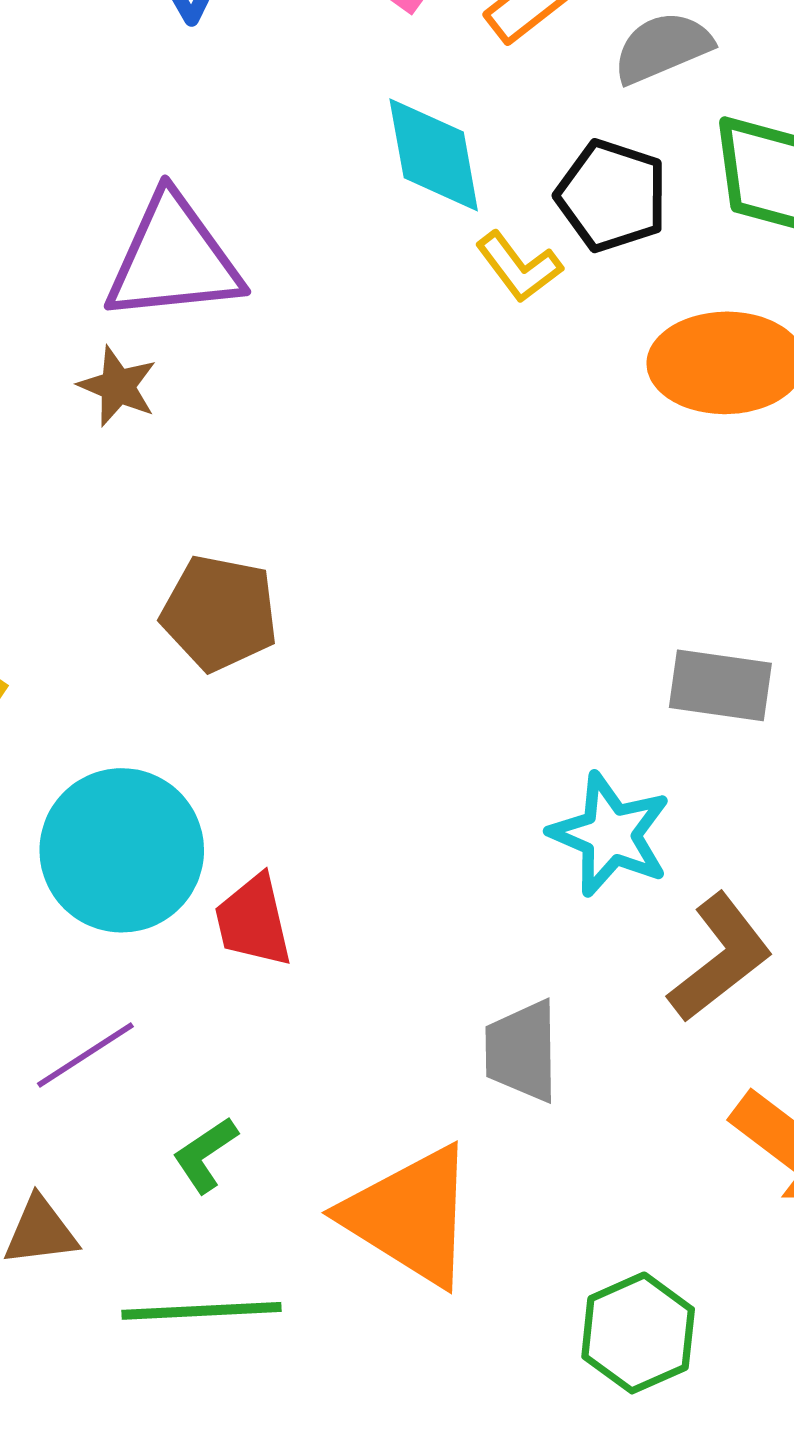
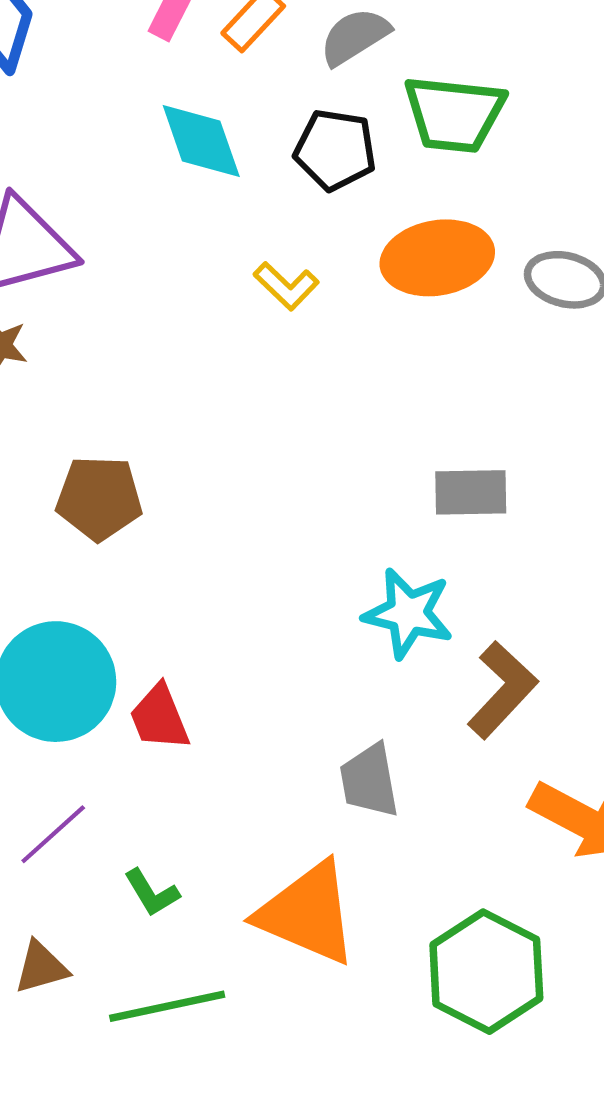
yellow L-shape: (519, 267) -> (286, 286), moved
green L-shape: (205, 1155) -> (152, 893), turned -78
green hexagon: (638, 1333) -> (486, 972), size x1.4

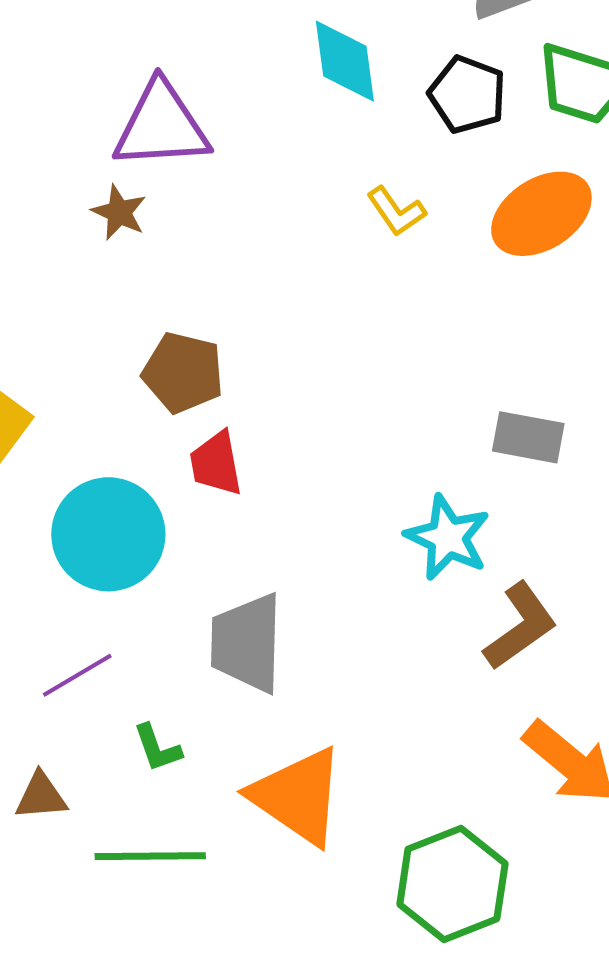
orange ellipse: (437, 258) -> (541, 214), turned -34
red trapezoid: (159, 717) -> (216, 463), moved
gray trapezoid: (369, 781) -> (247, 643), moved, size x1.4

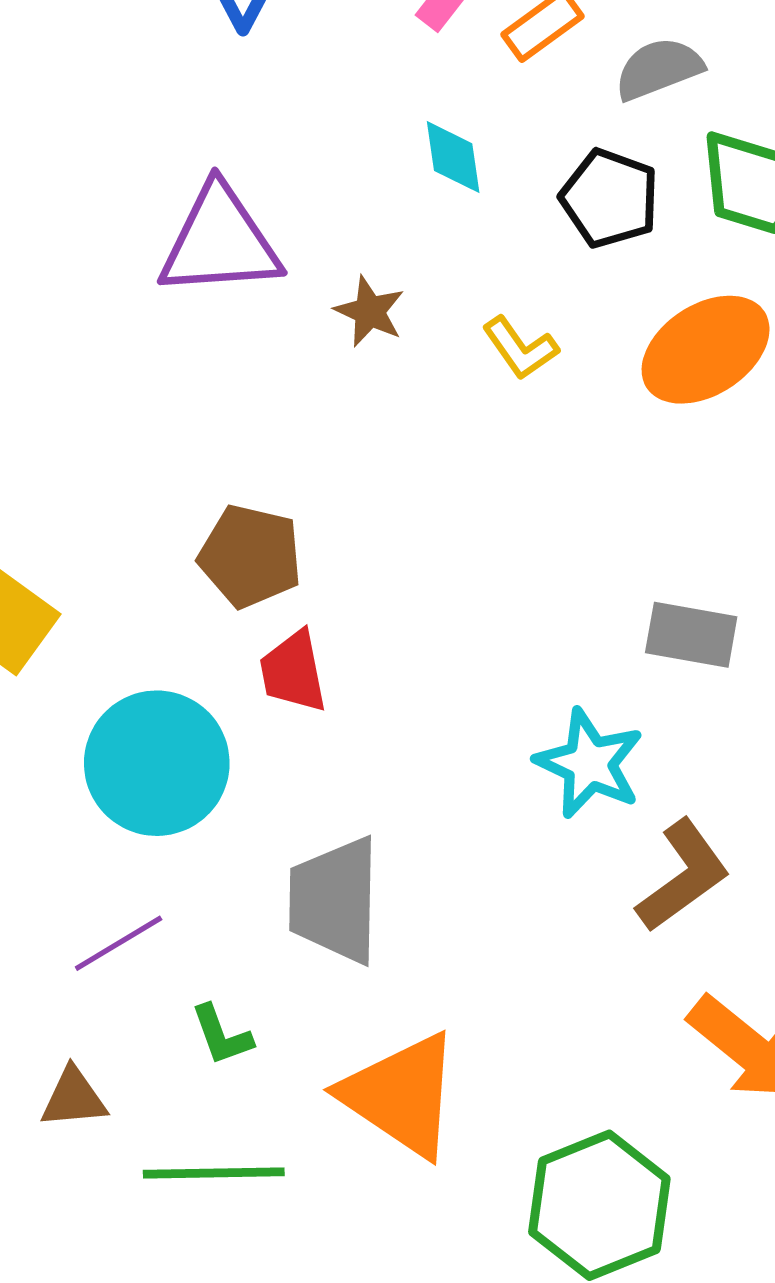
cyan diamond: (345, 61) -> (453, 157), size x0.7
brown star: (119, 212) -> (370, 311), moved

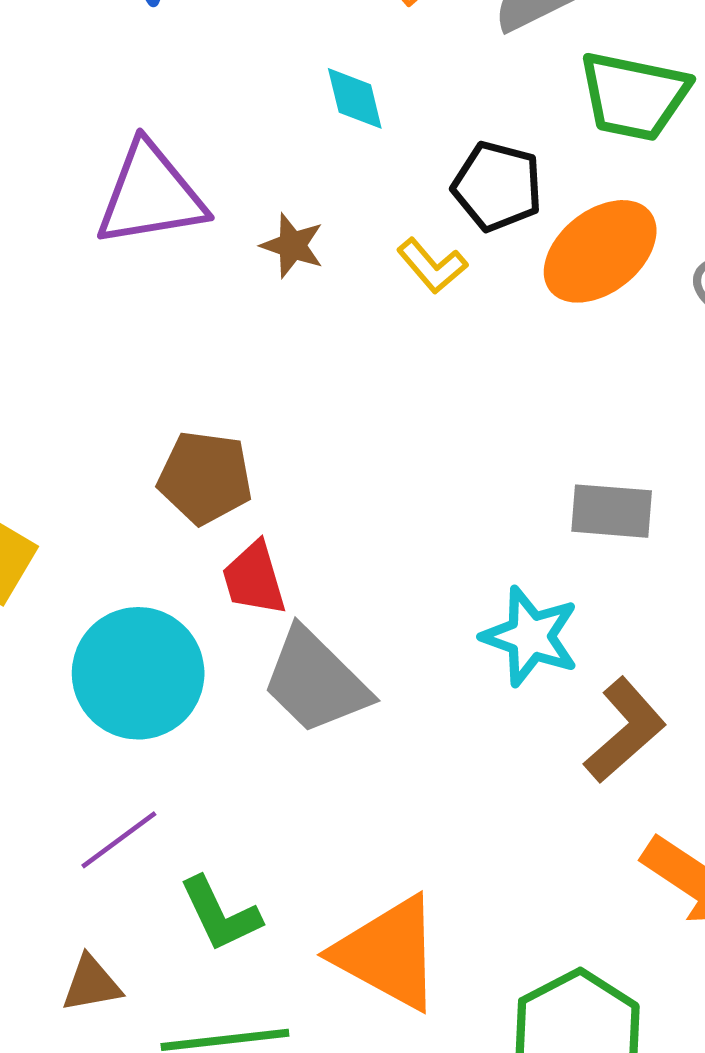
black pentagon: (610, 198) -> (497, 186), moved
gray trapezoid: (335, 900) -> (316, 681), moved, turned -41
green L-shape: (222, 1035) -> (220, 914), size x1.4

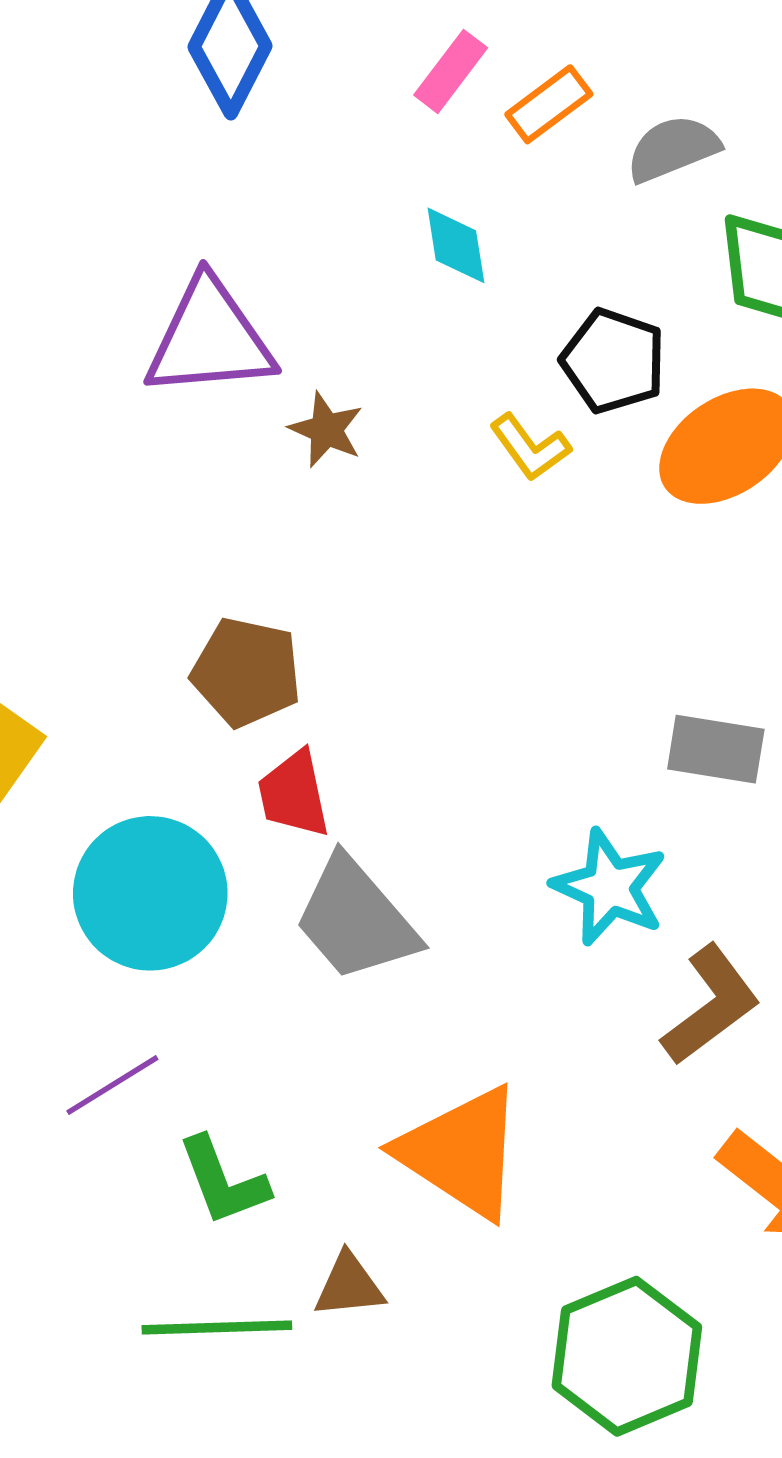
brown star: (292, 246) -> (326, 430), moved
orange triangle: (388, 953) -> (461, 1152), moved
brown triangle: (91, 984) -> (349, 1286), moved

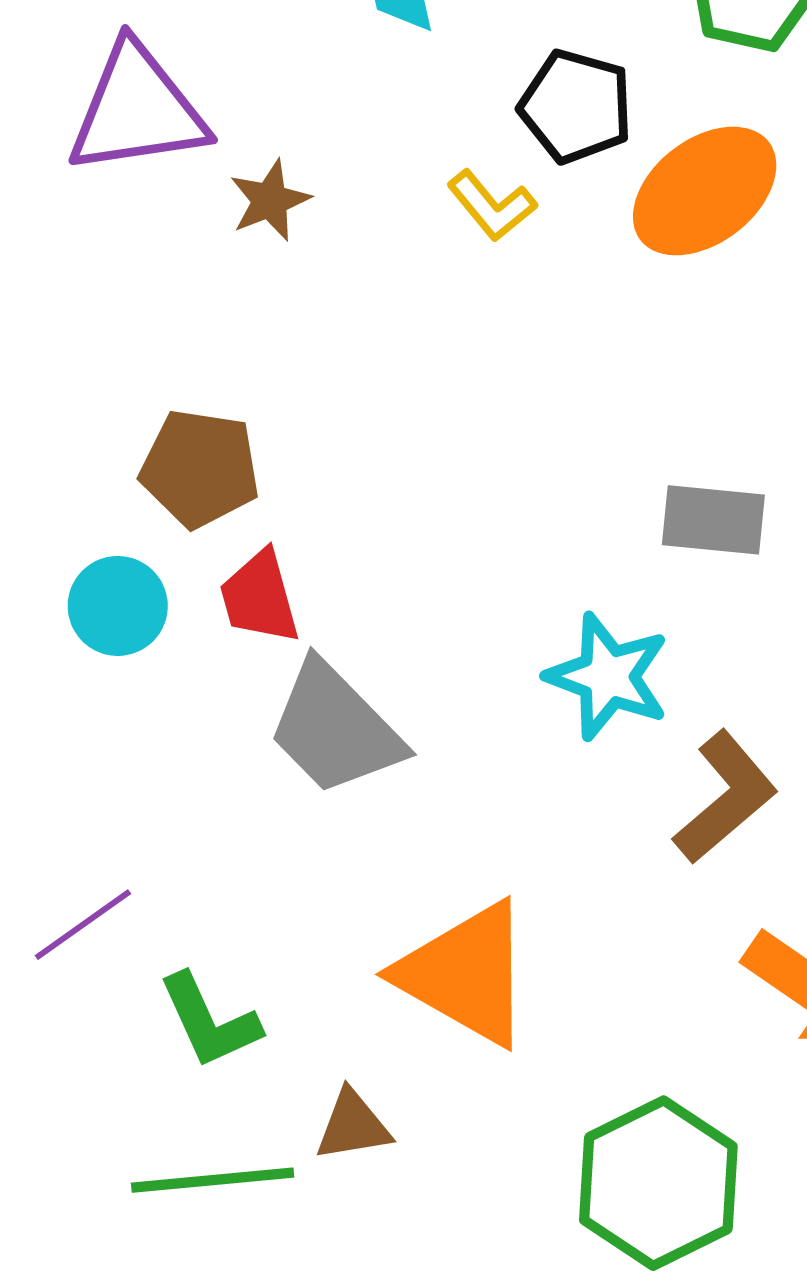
brown star: (326, 430) -> (270, 200), turned 30
cyan circle: (150, 893) -> (118, 606), moved, size x0.6

